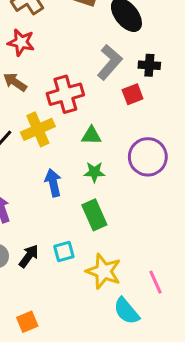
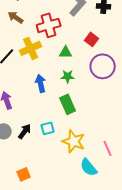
red square: (133, 94) -> (92, 39), moved, turned -32

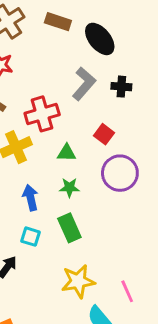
cyan square: (48, 128) -> (31, 237), moved, turned 32
yellow star: (74, 141) -> (78, 281), turned -30

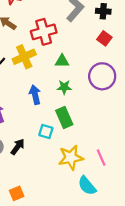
red square: (104, 134) -> (104, 38), moved
cyan square: (31, 237) -> (46, 132), moved
pink line: (127, 291) -> (101, 158), moved

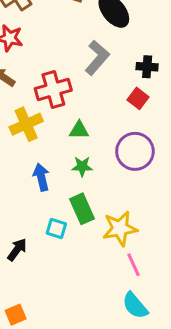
black cross: (103, 11) -> (147, 67), moved
yellow star: (71, 158) -> (120, 228), moved
cyan semicircle: (87, 186) -> (135, 306), moved

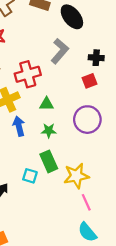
red square: (138, 98) -> (90, 81), turned 32
blue arrow: (41, 177) -> (19, 126), moved

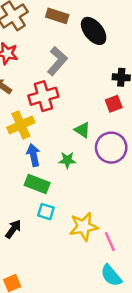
gray L-shape: (60, 51) -> (57, 61), moved
green triangle: (47, 104) -> (82, 130), moved, turned 32
green rectangle: (49, 161) -> (37, 184), moved, turned -45
yellow star: (76, 176) -> (84, 227), moved

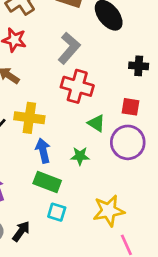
red cross: (43, 96) -> (77, 86), moved, turned 32
red square: (114, 104) -> (131, 107), moved, turned 30
yellow cross: (21, 125) -> (29, 118), turned 32
yellow star: (84, 227) -> (109, 211), moved

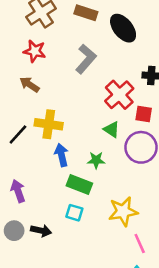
red cross: (77, 86) -> (119, 95), moved, turned 32
green rectangle: (47, 182) -> (79, 184), moved
black arrow: (21, 231) -> (41, 231), turned 66

